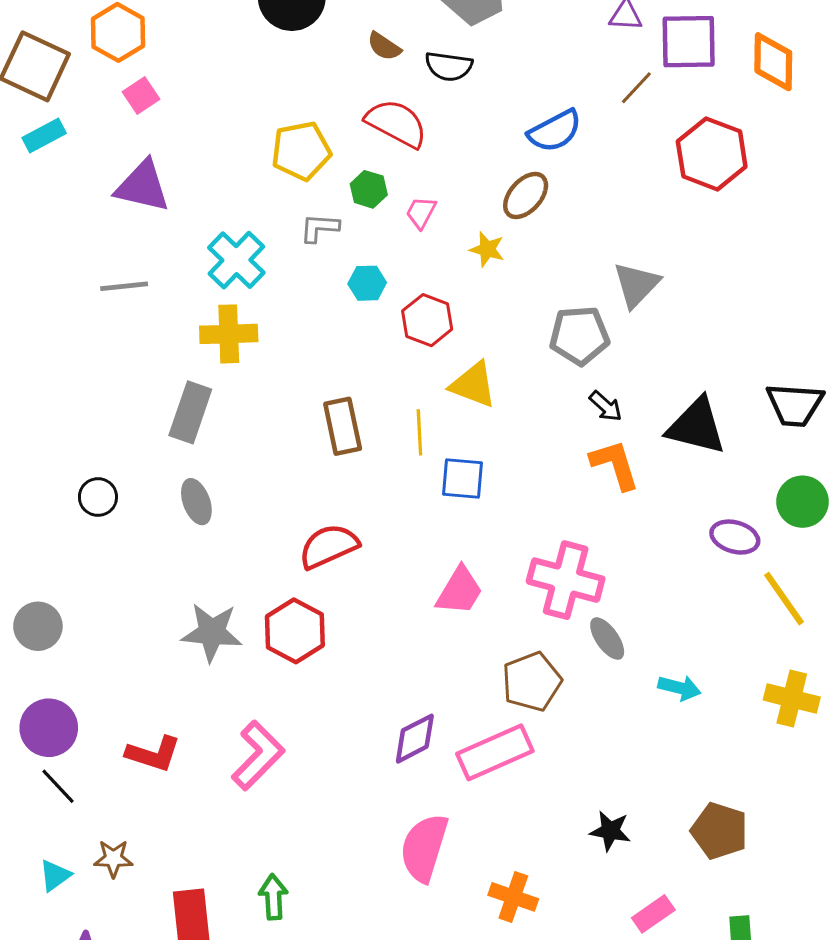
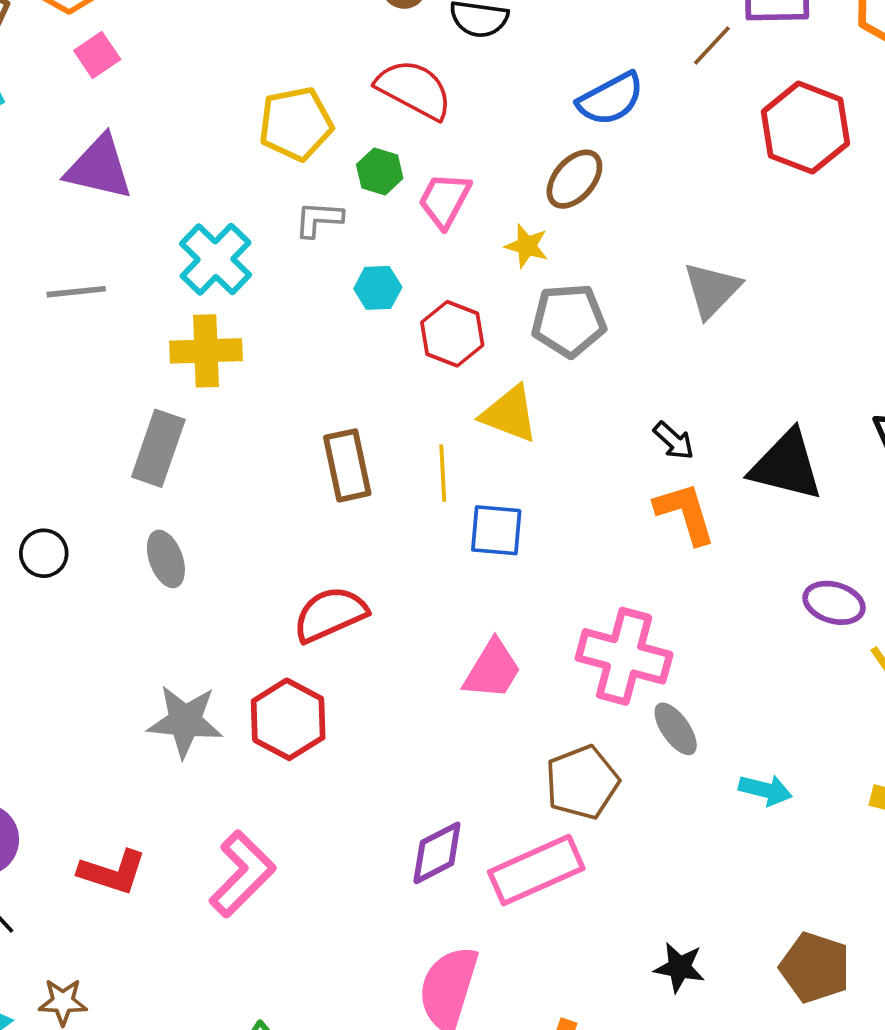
pink trapezoid: (421, 212) -> (445, 200), size x1.4
gray pentagon: (579, 335) -> (569, 320), moved

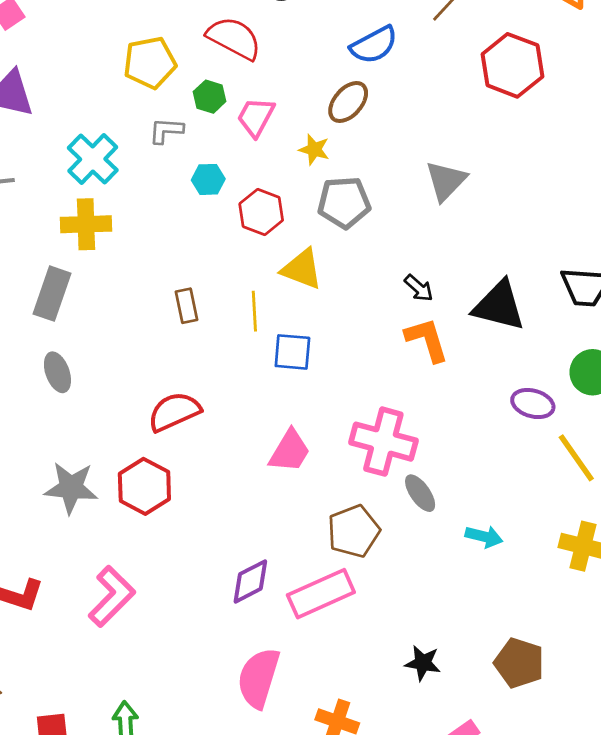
brown rectangle: (347, 465) -> (186, 306), size x0.7

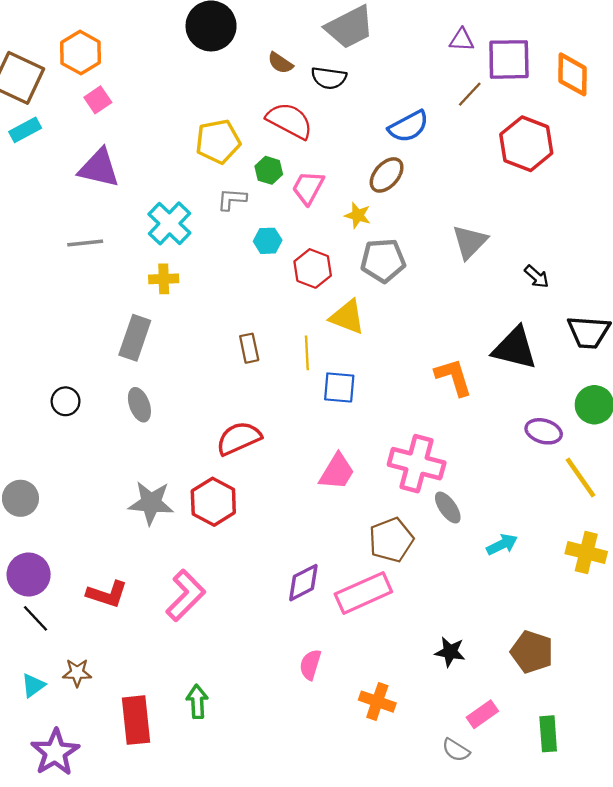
yellow cross: (86, 224) -> (164, 279), size x0.7
black arrow: (419, 288) -> (537, 277), moved
cyan arrow: (484, 537) -> (502, 544), turned -40
pink semicircle: (258, 678) -> (310, 665), size x0.6

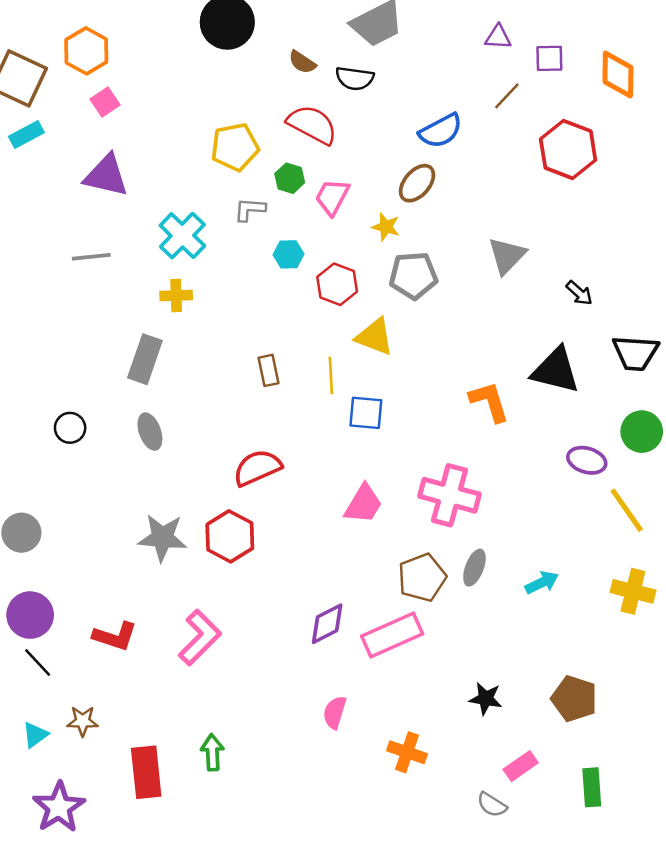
purple square: (509, 59) -> (549, 58), size x0.6
gray ellipse: (448, 508) -> (474, 568), moved, turned 56

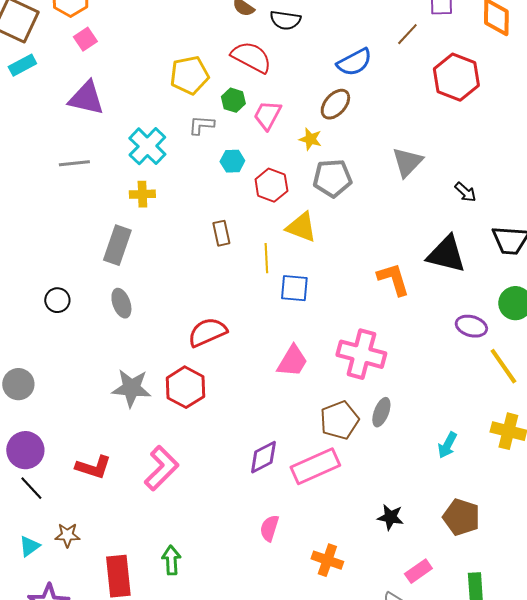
brown rectangle: (269, 370) -> (221, 233), moved
cyan arrow: (542, 583) -> (447, 445), moved, turned 144

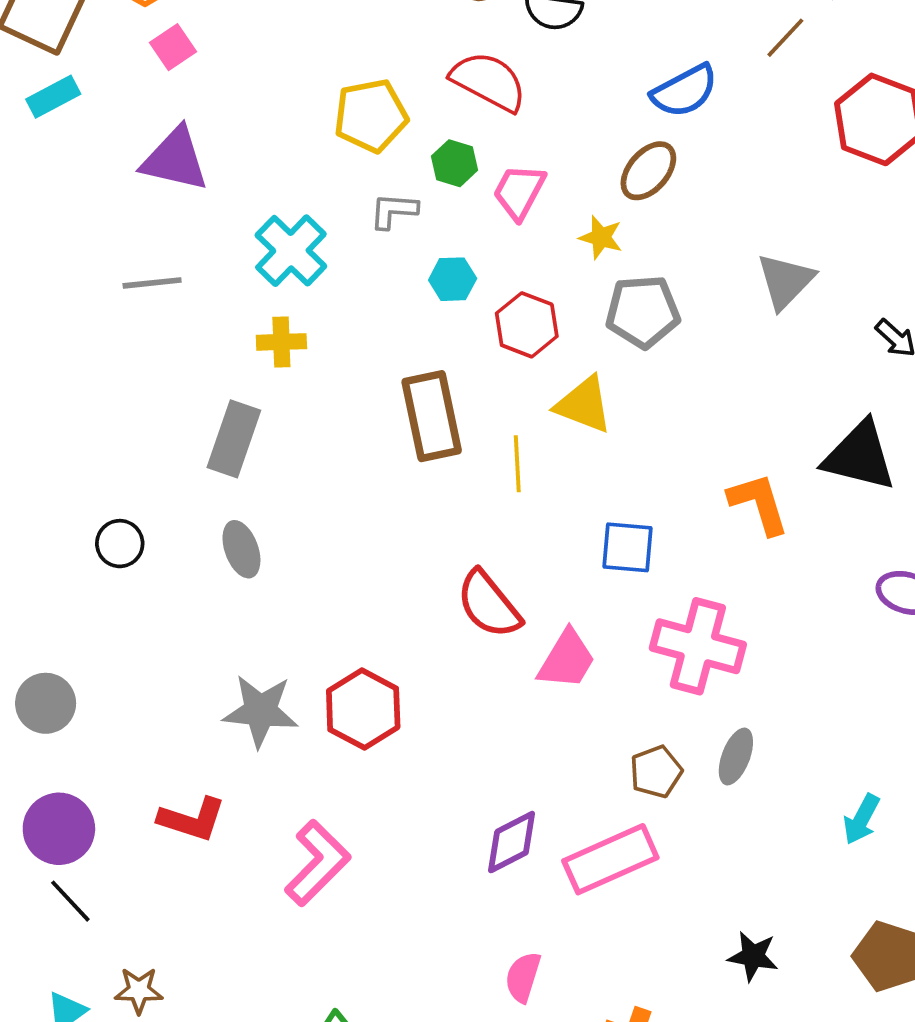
brown rectangle: (221, 233) -> (432, 416), size x1.8
blue square: (294, 288) -> (628, 547), moved
red semicircle: (207, 332) -> (489, 604), moved, turned -105
brown pentagon: (339, 420) -> (656, 772), size x0.7
red L-shape: (93, 467) -> (192, 819), moved

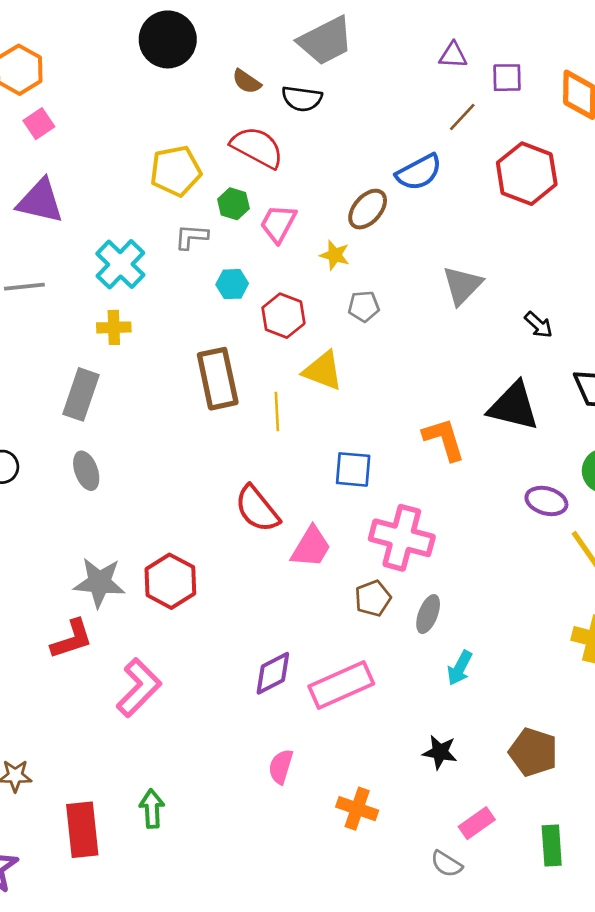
blue semicircle: (685, 91) -> (419, 172), moved
gray pentagon: (643, 312) -> (364, 306), size x0.6
brown pentagon: (656, 772) -> (373, 598), moved
red L-shape: (192, 819) -> (72, 639), moved, turned -36
cyan arrow: (861, 819) -> (460, 668), moved

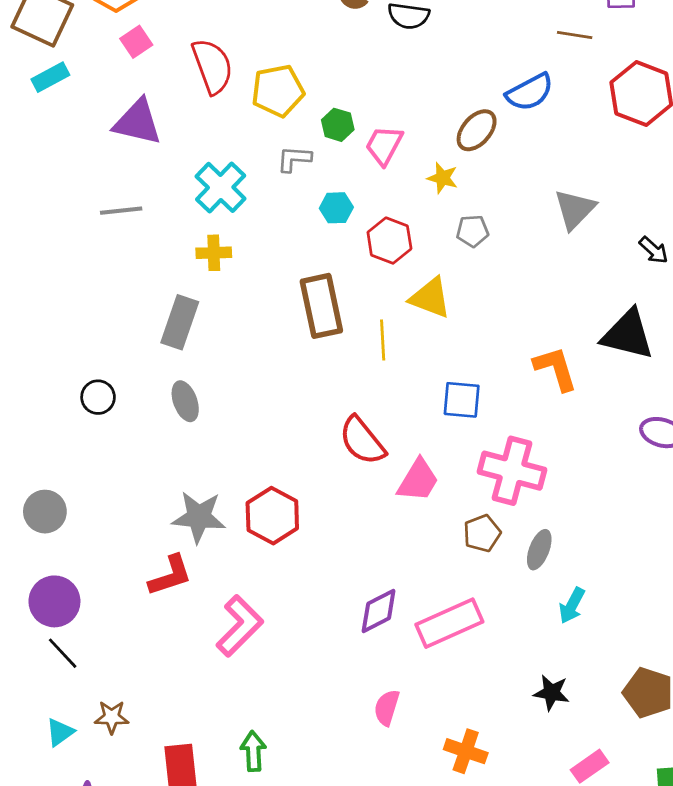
brown line: (462, 117) -> (575, 35), turned 56
red semicircle: (257, 147) -> (212, 66), moved, turned 42

